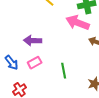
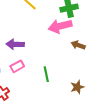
pink arrow: (78, 23) -> (60, 26), turned -35

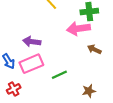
pink rectangle: (17, 66) -> (31, 64), size x1.6
green line: (46, 74) -> (59, 75), turned 70

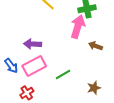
pink arrow: (78, 28) -> (78, 27), turned 120
red cross: (14, 89) -> (27, 93), moved

